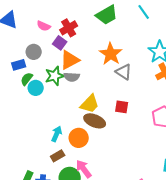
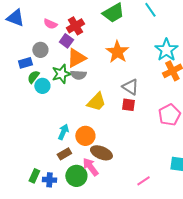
gray triangle: (124, 72) -> (130, 87), moved
brown ellipse: (95, 121) -> (101, 153), moved

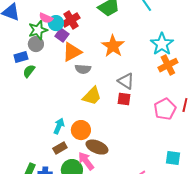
green star: (61, 74) -> (38, 30), moved
gray semicircle: (78, 75) -> (83, 69), moved
cyan circle: (42, 86) -> (56, 23), moved

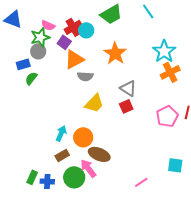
cyan circle: (56, 23) -> (86, 30), moved
red square: (124, 99) -> (126, 106), turned -32

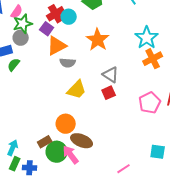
pink semicircle: (48, 25) -> (17, 12), moved, turned -80
cyan arrow: (61, 133) -> (13, 148), moved
green circle: (74, 177) -> (57, 152), moved

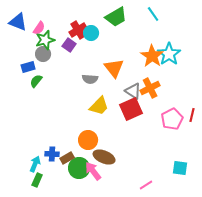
orange star: (98, 40) -> (152, 56), moved
orange triangle: (57, 46) -> (114, 68), moved, turned -40
orange cross: (153, 59) -> (150, 88), moved
red square: (109, 93) -> (131, 109), size x1.6
blue cross: (30, 168) -> (52, 154), moved

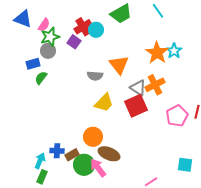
cyan star: (169, 54) -> (174, 51), size x0.7

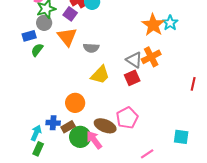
orange triangle: (119, 65) -> (67, 37), moved
red square: (136, 106) -> (132, 78), size x0.7
pink pentagon: (177, 116) -> (127, 118), moved
orange circle: (93, 137) -> (75, 103), moved

